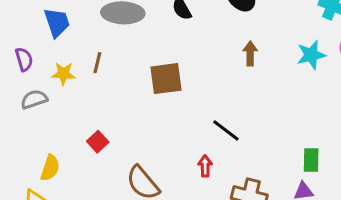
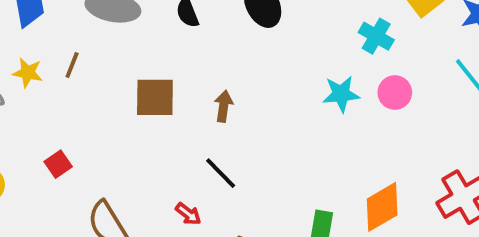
brown arrow: (250, 53) -> (224, 106), moved
red arrow: (205, 166) -> (188, 214), turned 120

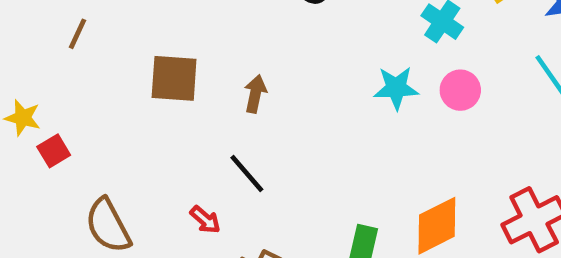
yellow star: (28, 73) -> (23, 118), moved

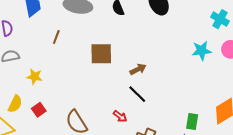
brown arrow: (255, 94) -> (138, 69), moved, turned 56
red square: (54, 151) -> (39, 110), moved

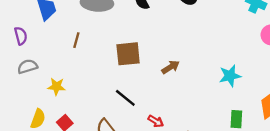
cyan star: (202, 51) -> (230, 76), moved
black line: (137, 94) -> (125, 98), moved

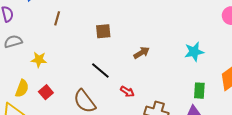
brown square: (128, 54) -> (103, 31), size x0.7
brown arrow: (171, 67) -> (142, 53), moved

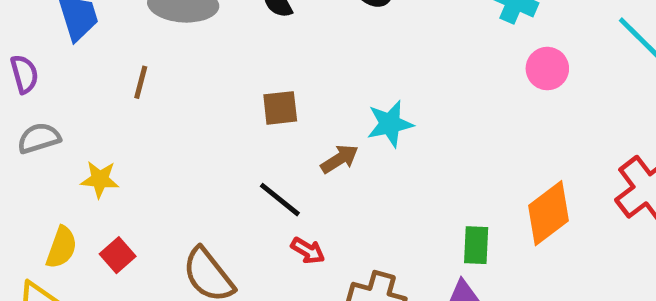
brown square: (103, 31) -> (280, 108), moved
cyan star: (194, 52) -> (390, 124), moved
black line: (100, 70) -> (280, 200), moved

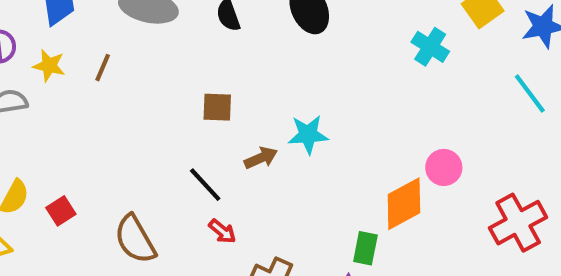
pink circle: (547, 69) -> (444, 167), moved
yellow star: (100, 179) -> (49, 66), moved
orange diamond: (549, 213) -> (404, 204), moved

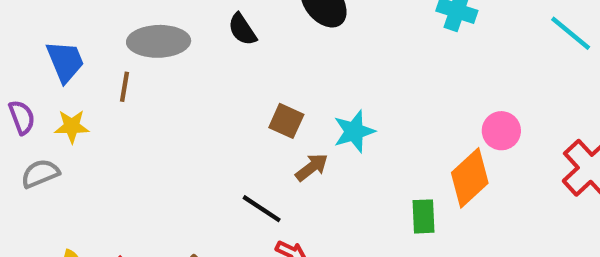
brown line: (103, 68) -> (124, 87), moved
brown square: (217, 107) -> (286, 121), moved, turned 36
green rectangle: (365, 248) -> (423, 216), moved

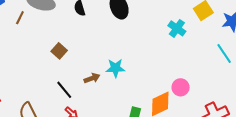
brown square: (286, 121) -> (59, 51), moved

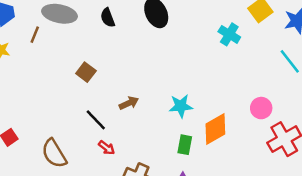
cyan star: (115, 68) -> (181, 106), moved
pink circle: (181, 87) -> (261, 108), moved

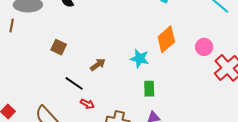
cyan star: (181, 106) -> (140, 59), turned 30
orange diamond: (215, 129) -> (166, 39), moved

